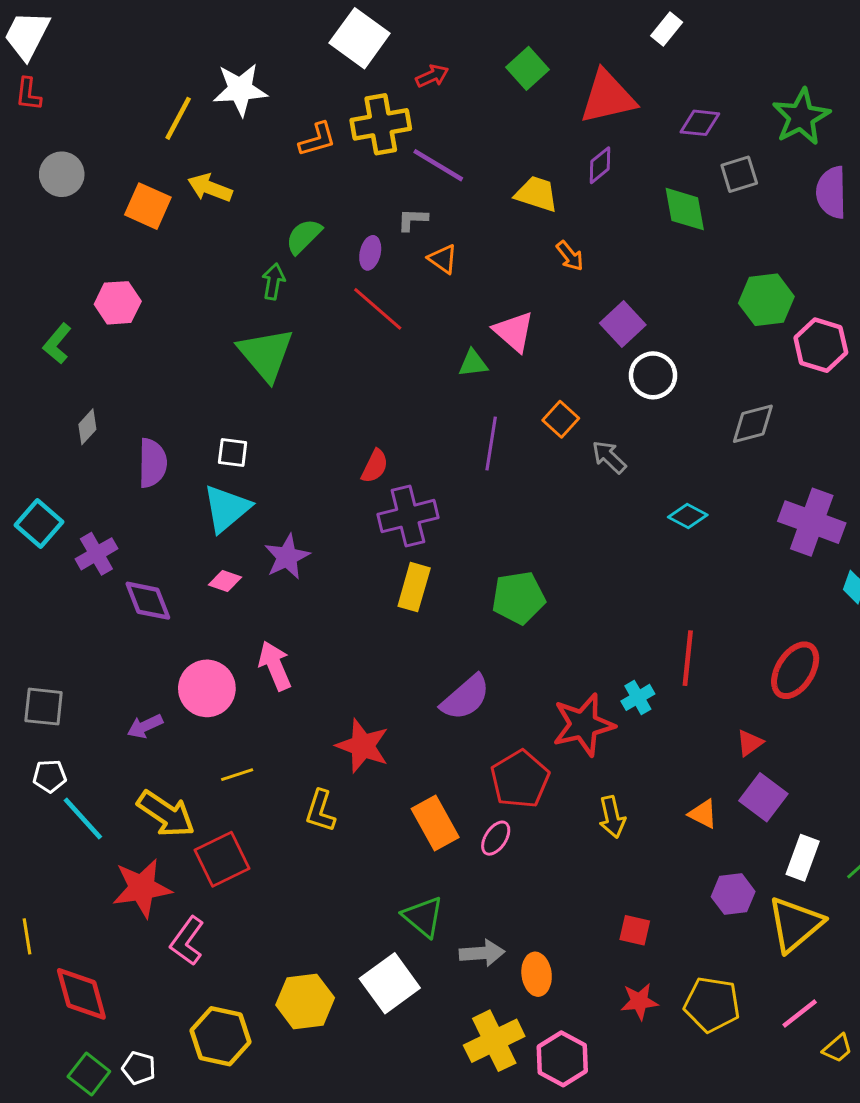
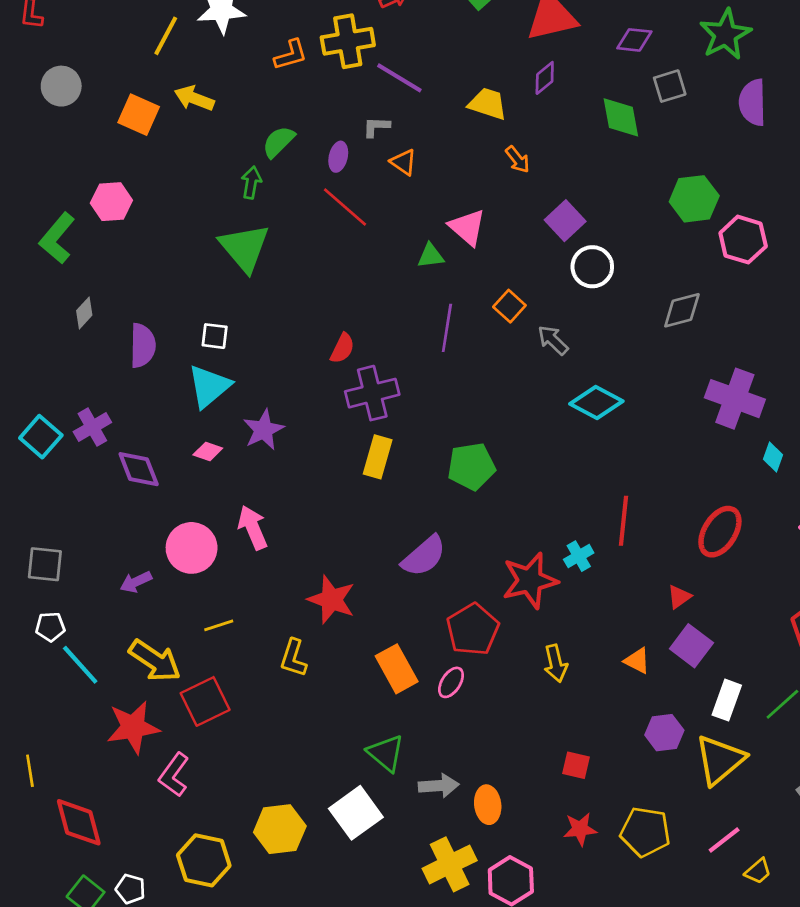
green L-shape: (57, 344) -> (57, 238), size x1.4
cyan diamond: (688, 516) -> (596, 403), moved, size x1.5
cyan square: (39, 524) -> (41, 437), moved

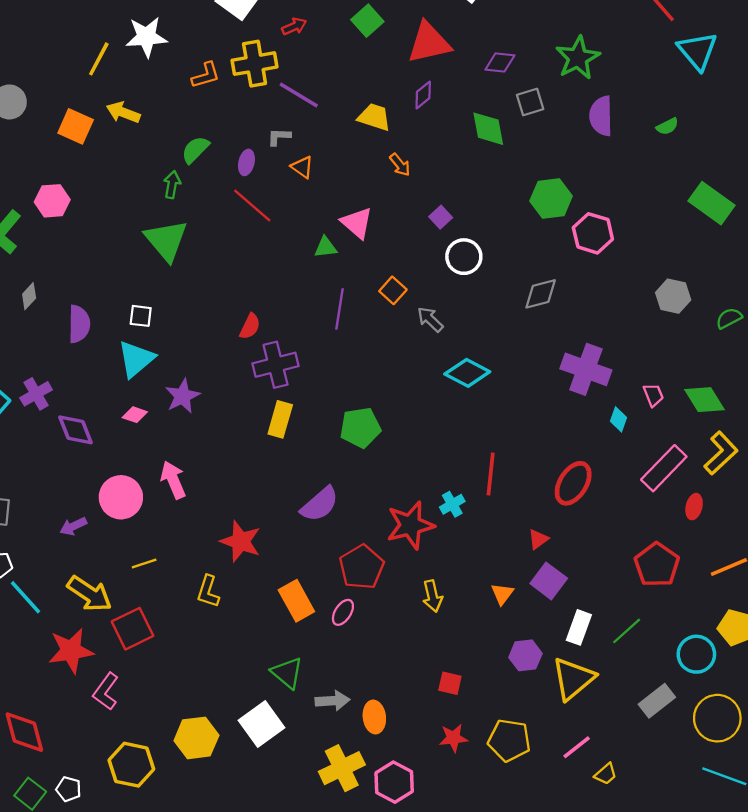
purple square: (565, 221) -> (441, 217), size x0.7
orange triangle: (637, 661) -> (502, 594), turned 40

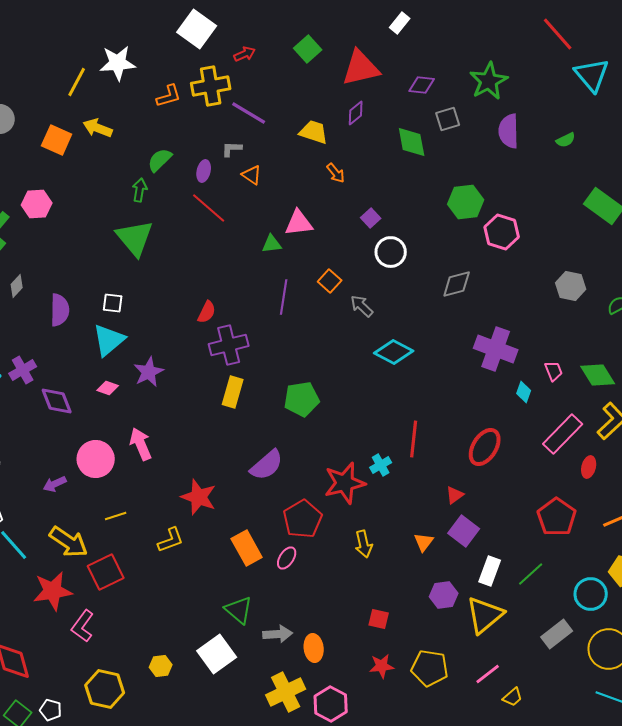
pink triangle: (357, 223) -> (299, 223), turned -48
yellow L-shape: (208, 591) -> (171, 540), turned -128
yellow hexagon: (196, 738) -> (161, 666), size x0.6

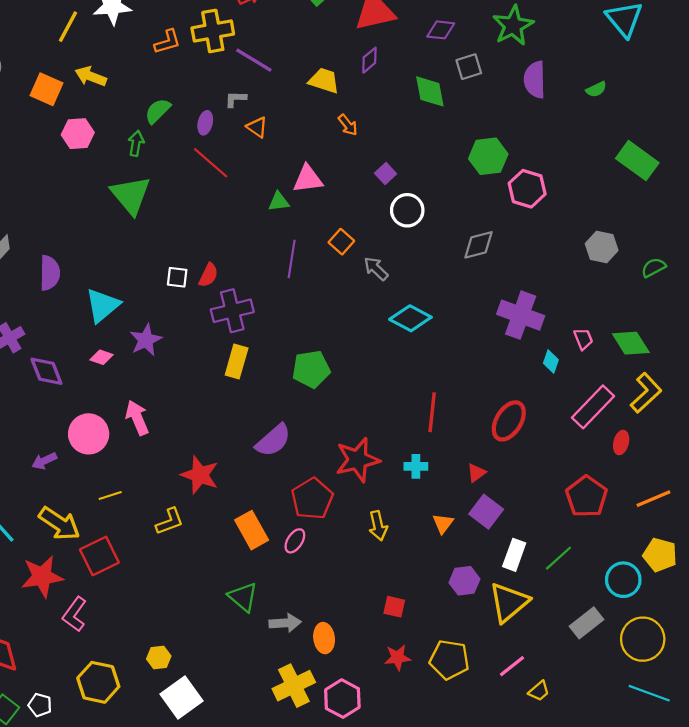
pink hexagon: (37, 204) -> (78, 134), moved
white square: (113, 303) -> (177, 277), moved
cyan cross: (381, 465) -> (416, 466), moved, turned 30
white square: (217, 654) -> (181, 697), moved

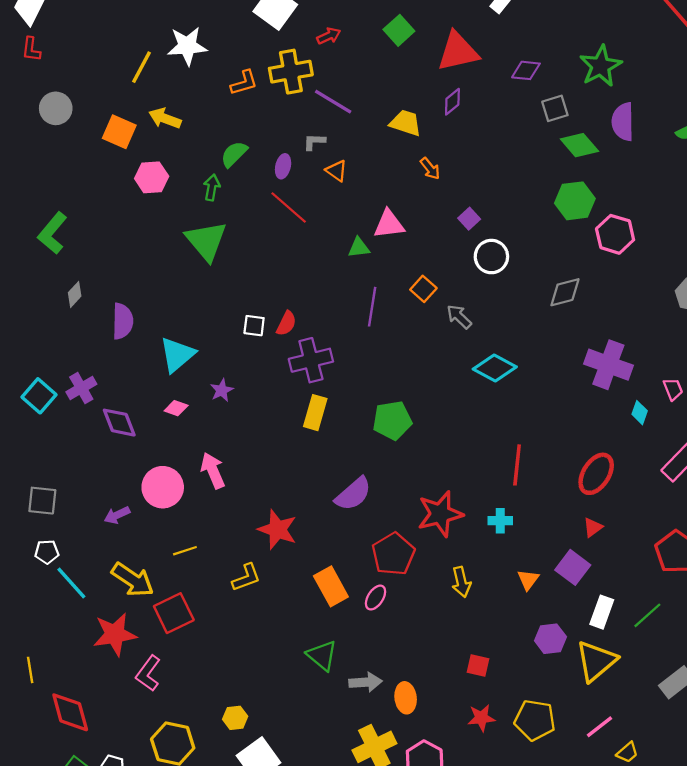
green diamond: (430, 91) -> (579, 145), moved, turned -30
purple star: (146, 340) -> (222, 390), size x0.7
red triangle: (476, 473) -> (593, 527), moved

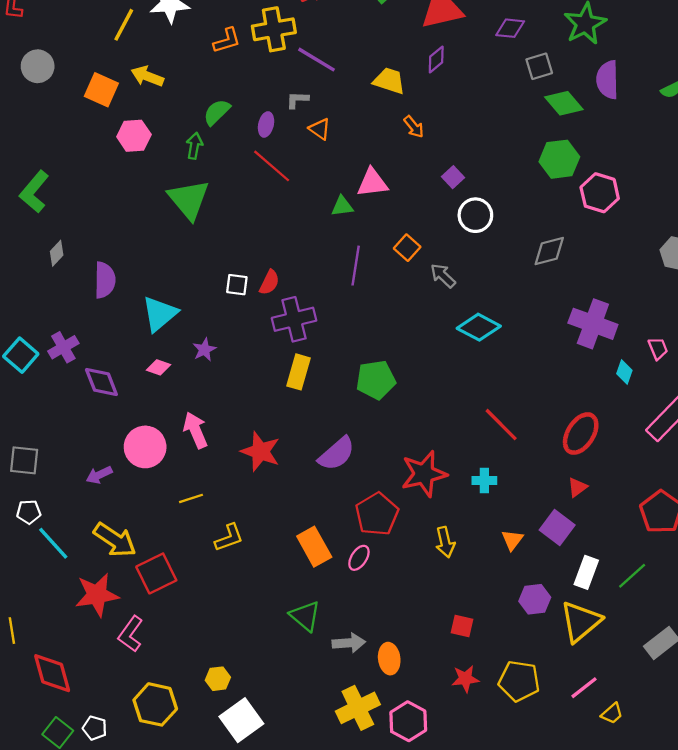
red line: (517, 465) -> (501, 425), turned -51
red star: (277, 530) -> (260, 451), moved
yellow line: (185, 551) -> (191, 498), moved

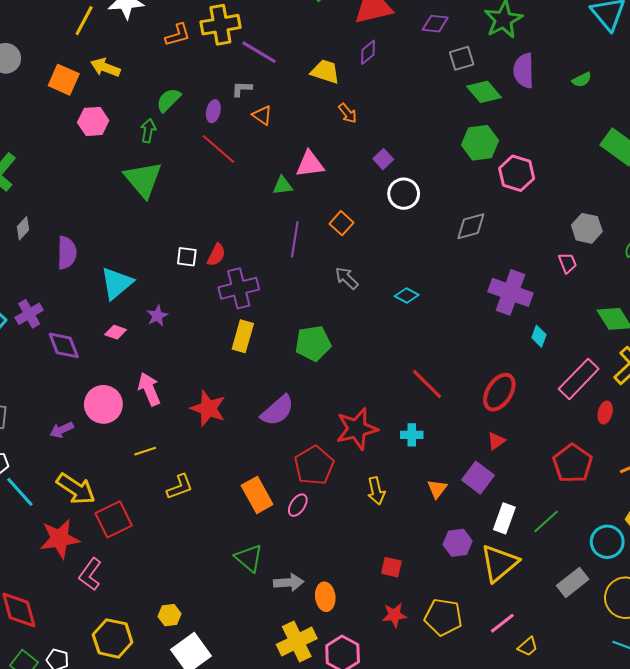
gray arrow: (443, 276) -> (347, 278), moved
cyan diamond: (479, 327) -> (407, 295), size x0.6
pink trapezoid: (658, 348) -> (567, 263), moved

